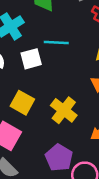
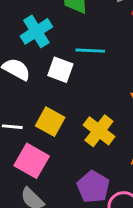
white square: (31, 59) -> (60, 70), turned 35

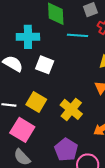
cyan cross: (36, 31) -> (28, 37), turned 30
cyan line: (90, 51) -> (78, 35), moved

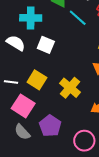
cyan line: (78, 35) -> (78, 18), turned 36
purple pentagon: (66, 150) -> (50, 126), moved

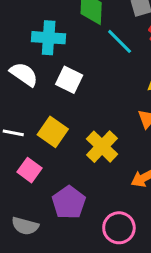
pink square: (23, 106) -> (30, 170), size x0.7
gray semicircle: (22, 132) -> (25, 226), moved, turned -36

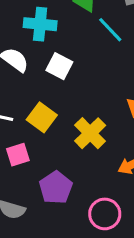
pink square: (30, 170) -> (18, 155), turned 35

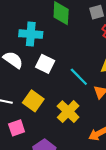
cyan line: (110, 30) -> (79, 77), moved

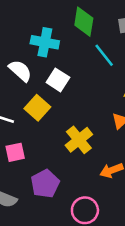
cyan line: (79, 77) -> (104, 55), moved
yellow square: (33, 101) -> (37, 108), moved

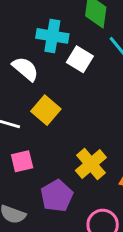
white square: (58, 80) -> (80, 59), moved
yellow cross: (79, 140) -> (91, 164), moved

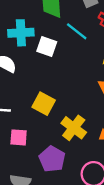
yellow square: (46, 110) -> (44, 104), moved
pink square: (22, 161) -> (19, 137), turned 30

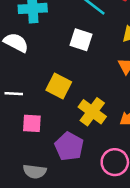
white square: (47, 46) -> (81, 40), moved

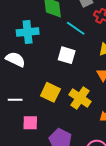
yellow cross: (92, 112) -> (80, 98), moved

